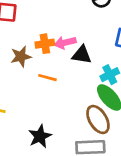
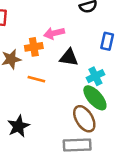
pink arrow: (65, 43) -> (54, 33), moved
black star: (40, 136) -> (18, 126), moved

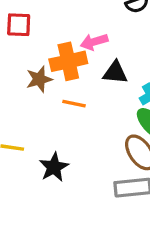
orange cross: (34, 47) -> (68, 61), size x1.5

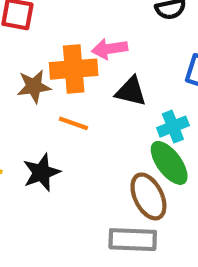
black star: (54, 167) -> (41, 172), moved

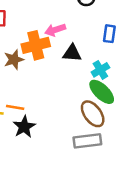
orange line: (73, 123) -> (15, 107), moved
black star: (41, 172) -> (24, 127), moved

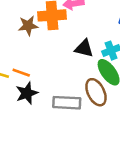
black triangle: (72, 53) -> (84, 48), moved
gray rectangle: (87, 141) -> (67, 103), moved

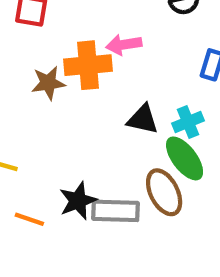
orange line: (21, 73) -> (29, 219), moved
black star: (27, 93) -> (78, 201), moved

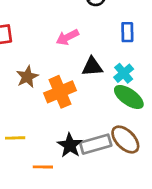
orange cross: (88, 65) -> (60, 92), moved
black triangle: (143, 119) -> (92, 67), moved
brown ellipse: (164, 192) -> (125, 140), moved

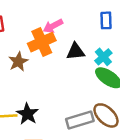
orange cross: (60, 92) -> (42, 42), moved
black star: (70, 145) -> (27, 114), moved

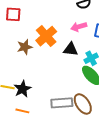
pink arrow: (53, 26) -> (79, 27), moved
orange cross: (42, 42) -> (46, 36), turned -30

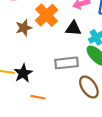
gray rectangle: (62, 103) -> (67, 63), moved
orange line: (22, 111) -> (38, 97), moved

